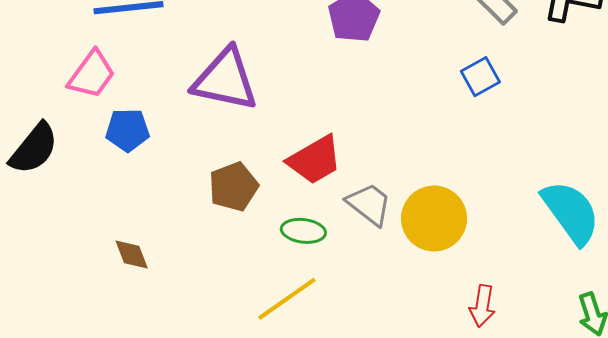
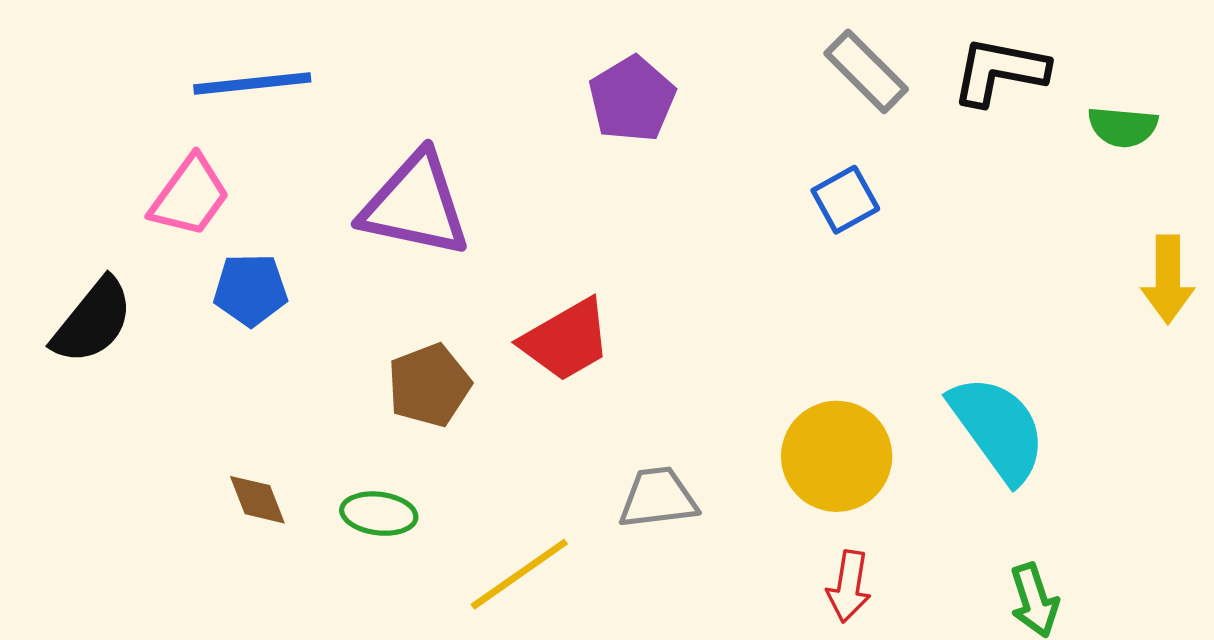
gray trapezoid: (369, 204) -> (658, 498), moved, turned -45
yellow circle: (434, 219) -> (837, 456), moved
green ellipse: (303, 231) -> (379, 514), moved

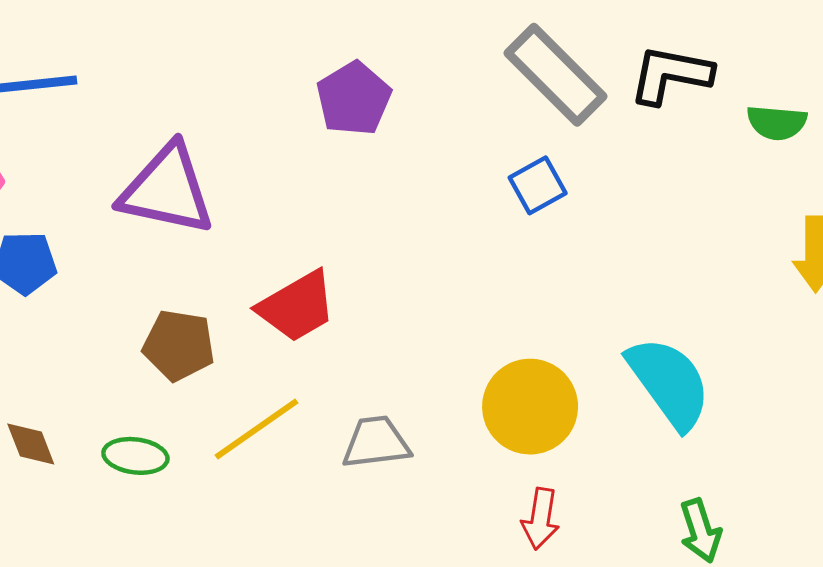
gray rectangle: (866, 71) -> (555, 75), size x1.4
brown pentagon: (429, 385) -> (179, 345), turned 30
yellow line: (519, 574) -> (257, 429), moved

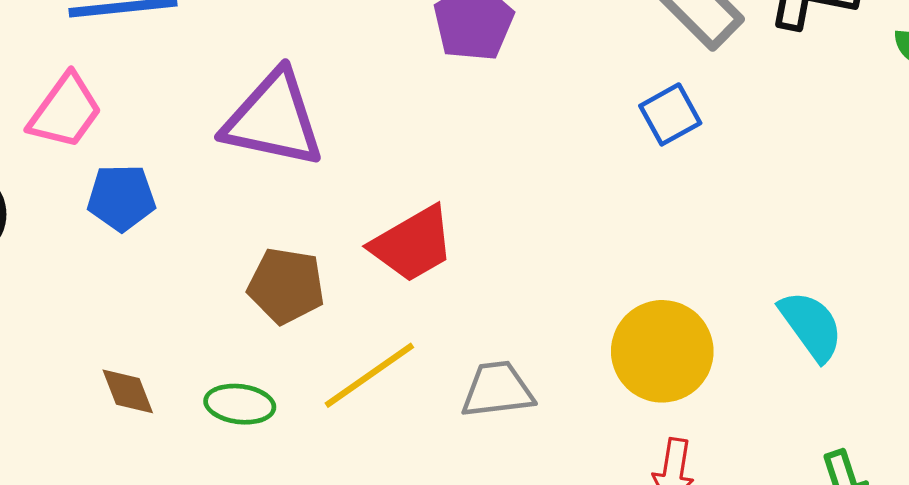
cyan semicircle: (669, 383) -> (811, 326), size x0.7

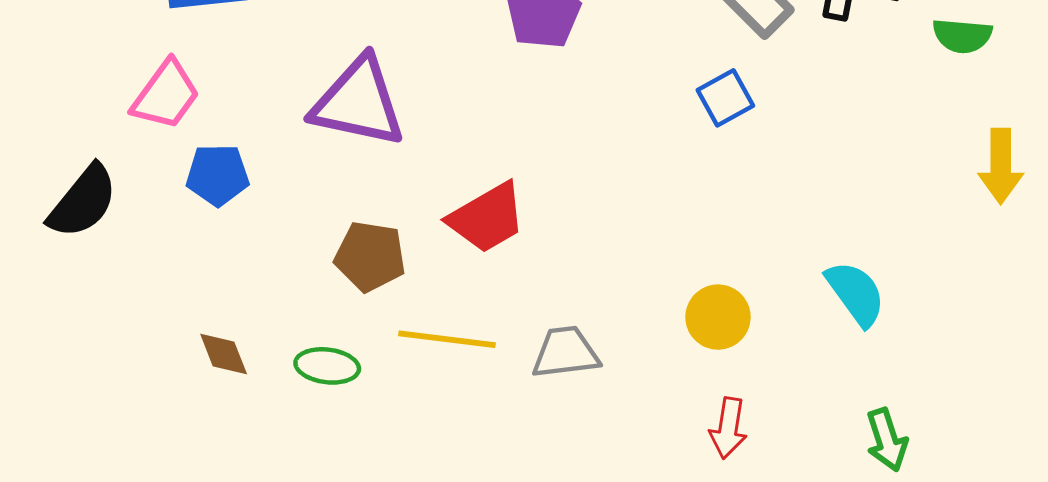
yellow circle: (662, 351) -> (718, 317), size x0.7
yellow line: (369, 375) -> (447, 339), turned 42

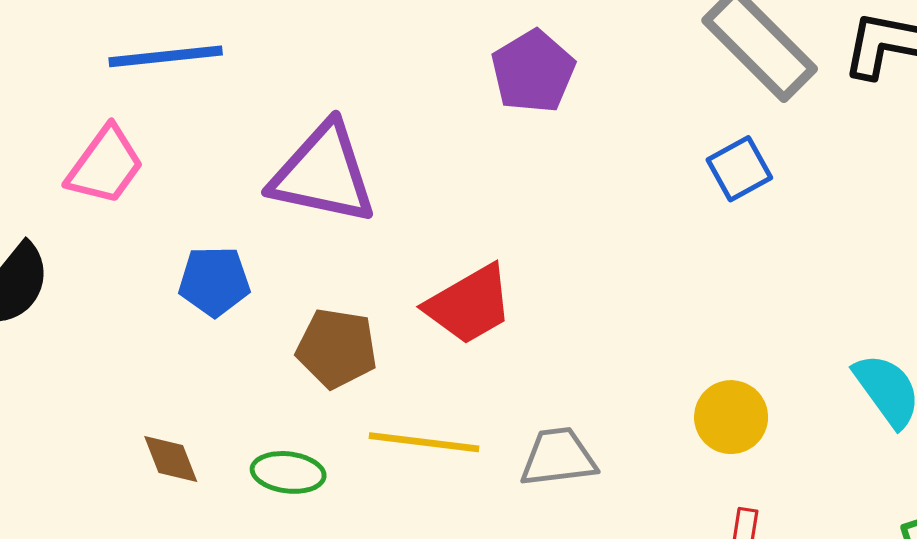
blue pentagon: (218, 175) -> (214, 281), moved

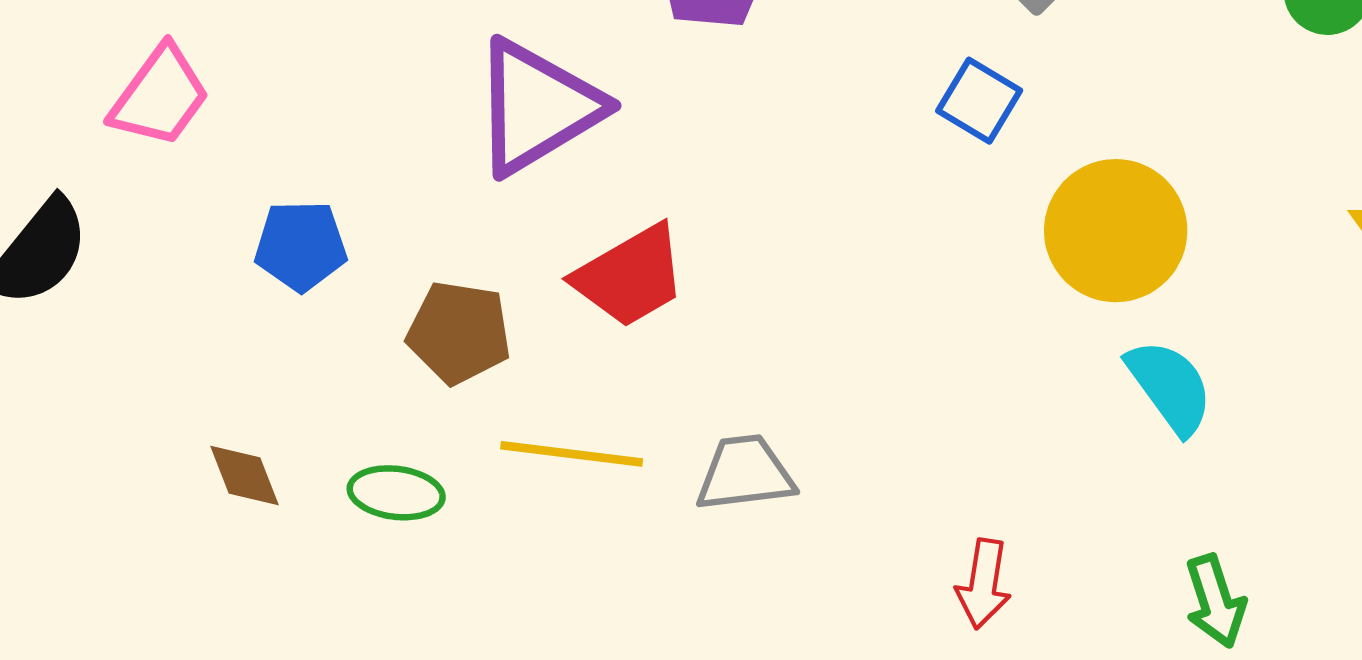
blue square: (739, 169) -> (979, 101), turned -30
purple triangle: (323, 174) -> (537, 107), moved, turned -43
yellow circle: (731, 417) -> (1116, 231), moved, size x1.5

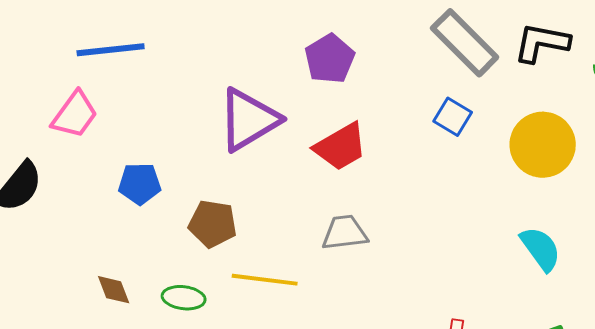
yellow circle: (1116, 231) -> (543, 145), moved
red trapezoid: (630, 276) -> (341, 147), moved
gray trapezoid: (745, 473) -> (345, 233), moved

